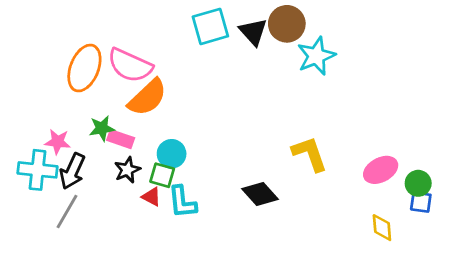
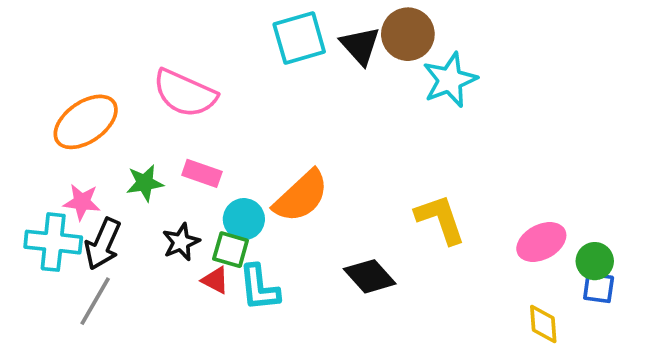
orange ellipse: (84, 68) -> (86, 122), moved, turned 33
orange semicircle: (147, 98) -> (301, 196), moved
pink rectangle: (121, 139) -> (202, 173), moved

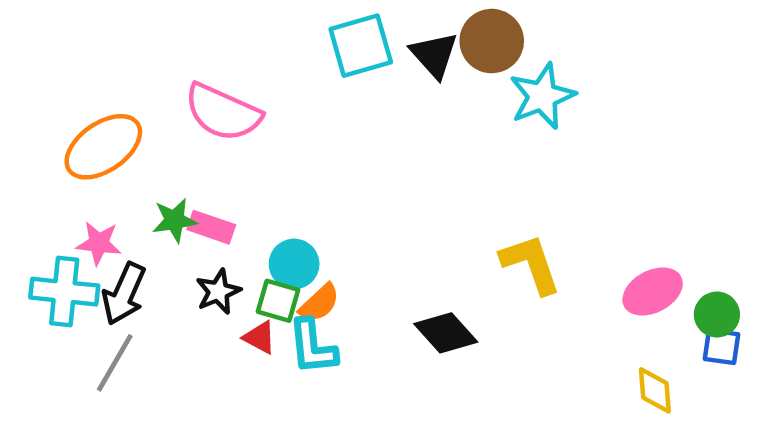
pink rectangle: (202, 173) -> (211, 227), moved
orange semicircle: (301, 196) -> (319, 303), moved, size x0.6

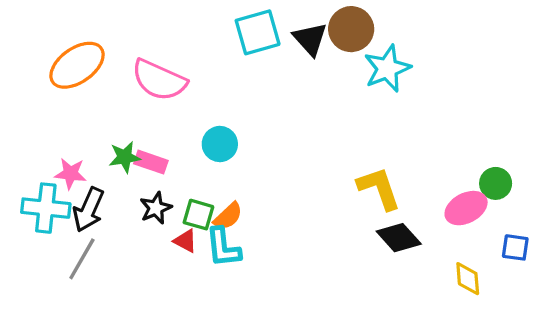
orange ellipse: (103, 147) -> (77, 65), moved
cyan circle: (294, 264) -> (220, 144), moved
green circle: (717, 315) -> (496, 183), moved
black diamond: (446, 333) -> (399, 238), moved

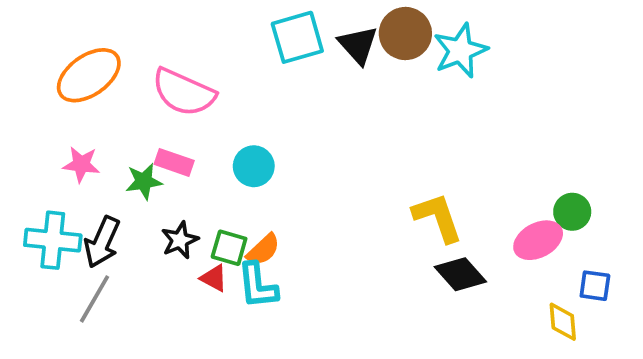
cyan star: (387, 69) -> (460, 51), moved
pink rectangle: (151, 162) -> (174, 162), moved
pink star: (70, 174) -> (81, 164), moved
yellow diamond: (468, 279) -> (563, 322), moved

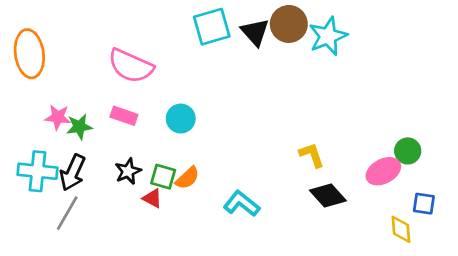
orange ellipse: (89, 75) -> (29, 54), moved, turned -63
green star: (144, 181) -> (79, 127), moved
yellow L-shape: (438, 217) -> (312, 155), size x0.7
cyan L-shape: (258, 286) -> (241, 204), moved, turned 135

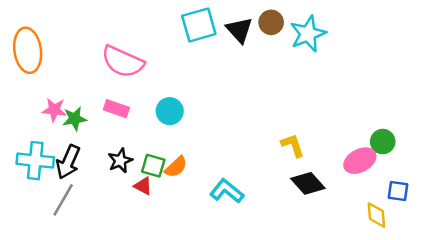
brown circle: (289, 24) -> (271, 22), size x0.7

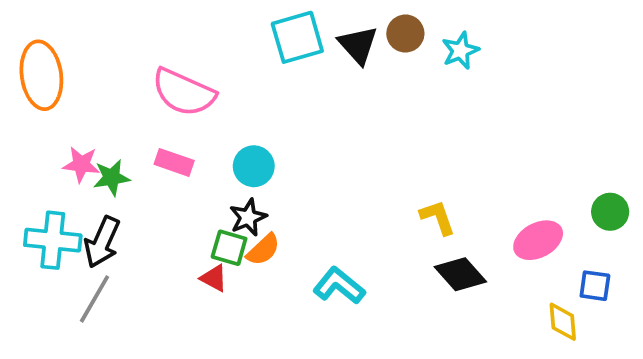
cyan star: (308, 34) -> (460, 51), size x0.7
green circle: (383, 142) -> (610, 212), moved
black star: (120, 161) -> (248, 217), moved

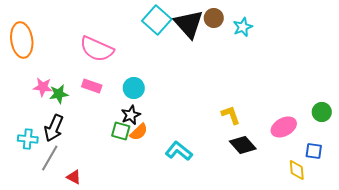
cyan square: (297, 37) -> (157, 20), turned -32
black triangle: (358, 45) -> (189, 24), size x1.4
cyan cross: (53, 240) -> (28, 139), moved, size x0.7
red triangle: (214, 278) -> (74, 177), moved

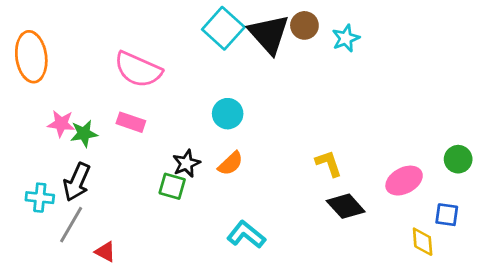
cyan circle: (134, 88) -> (228, 114), moved
orange semicircle: (139, 132) -> (230, 163), moved
cyan L-shape: (179, 151) -> (246, 235), moved

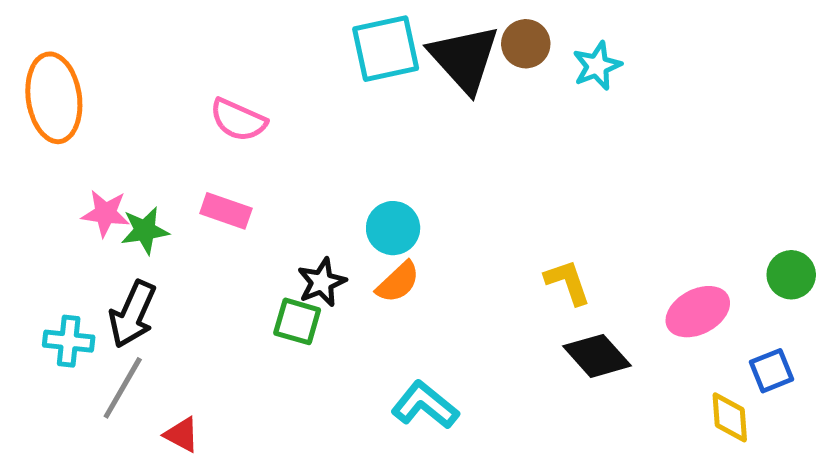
cyan square: (223, 28) -> (386, 49), turned 36
pink semicircle: (138, 70) -> (238, 120), size x0.7
cyan circle: (228, 114) -> (393, 228), moved
blue square: (447, 215) -> (772, 371), turned -30

